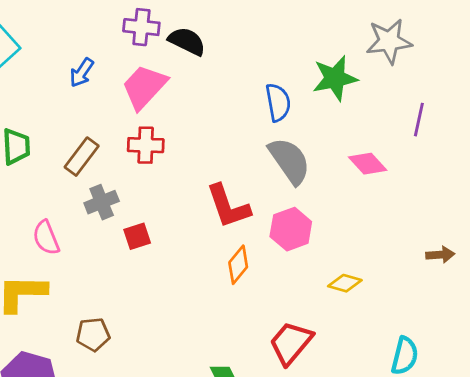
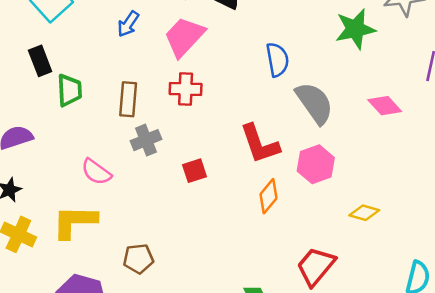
blue semicircle: (278, 102) -> (277, 60), moved
brown rectangle: (82, 157) -> (128, 99), turned -32
red square: (137, 236) -> (195, 171), moved
pink semicircle: (46, 238) -> (96, 172), turned -32

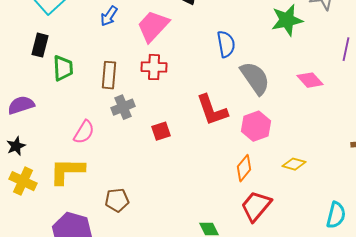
black rectangle: (40, 61) -> (40, 45), turned 35
pink semicircle: (96, 172) -> (84, 132), turned -95
orange diamond: (269, 196) -> (244, 168), moved

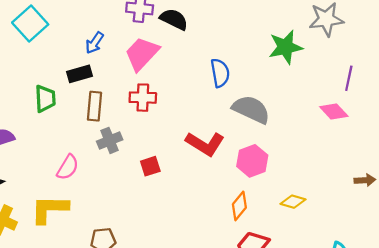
black rectangle: (40, 45) -> (80, 74), moved, turned 60
gray semicircle: (255, 78) -> (251, 109), turned -30
pink diamond: (310, 80) -> (334, 112), moved
red L-shape: (212, 110) -> (205, 144), turned -39

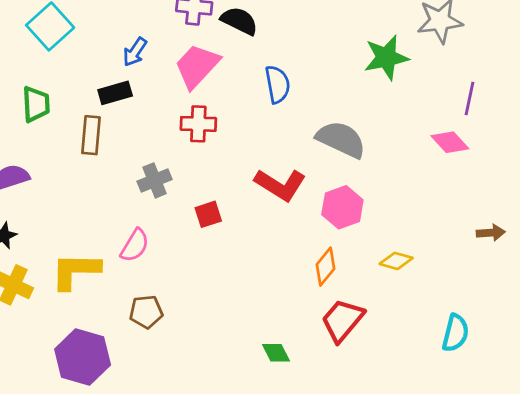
blue semicircle: (220, 73) -> (277, 84), moved
green trapezoid: (45, 99) -> (36, 104), moved
brown rectangle: (95, 106) -> (91, 135), moved
pink semicircle: (68, 167) -> (135, 245), moved

